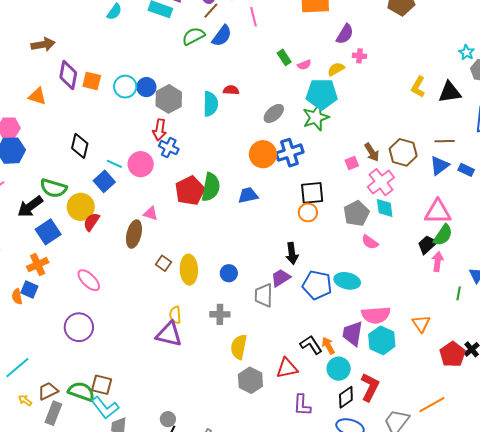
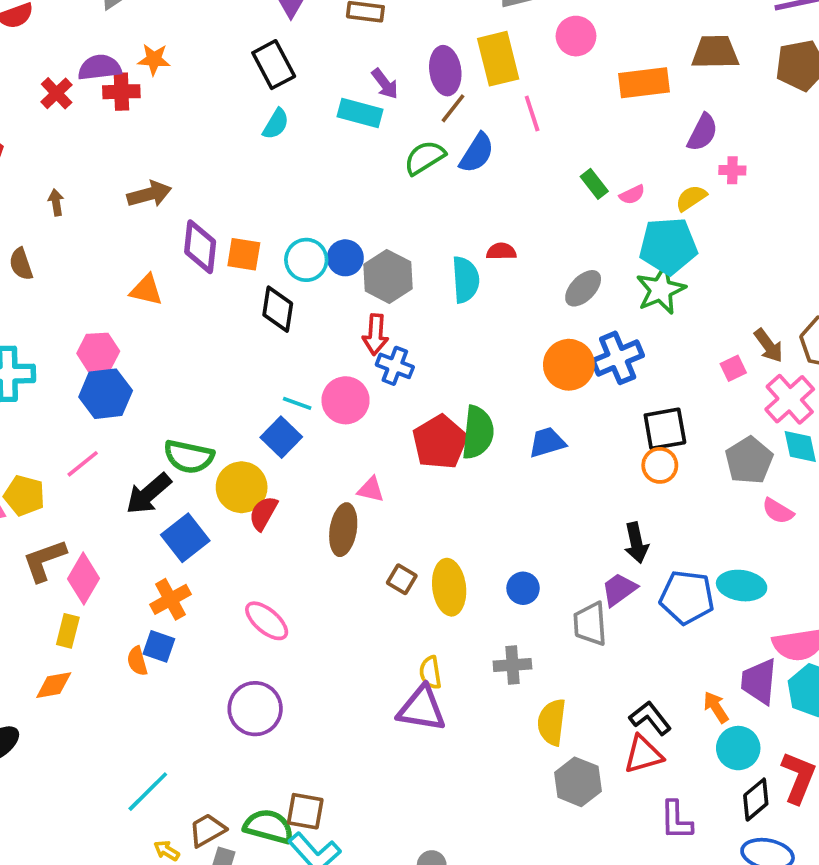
black diamond: (80, 146) -> (278, 309), moved
black L-shape: (311, 345) -> (650, 718), moved

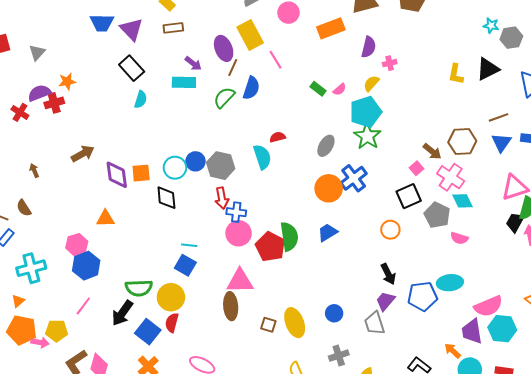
orange triangle: (146, 290) -> (105, 219), moved
pink circle: (346, 400) -> (239, 233), moved
black square: (665, 429) -> (409, 196), moved
pink triangle: (371, 490) -> (240, 281), size x1.8
red semicircle: (263, 513) -> (172, 323), moved

